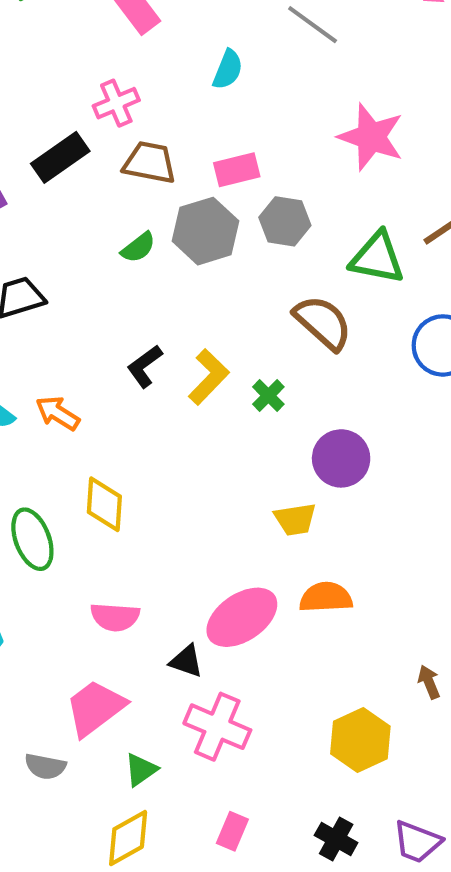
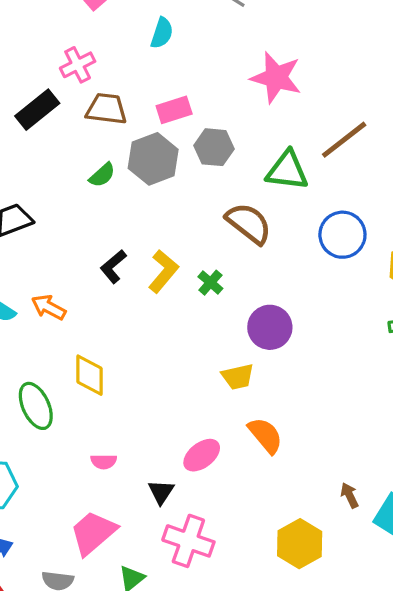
orange semicircle: (326, 597) -> (265, 435), turned 57
pink semicircle: (115, 617) -> (104, 462), size x0.7
pink ellipse: (242, 617) -> (202, 455), size x0.7
black triangle: (186, 661) -> (161, 492), turned 48

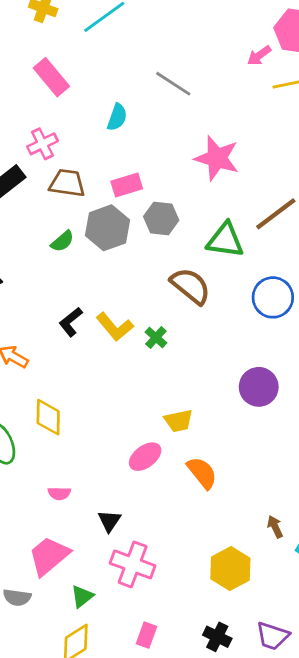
yellow L-shape: (163, 271) -> (115, 327), turned 99
purple circle: (270, 327) -> (259, 387), moved
pink ellipse: (202, 455) -> (145, 457), moved

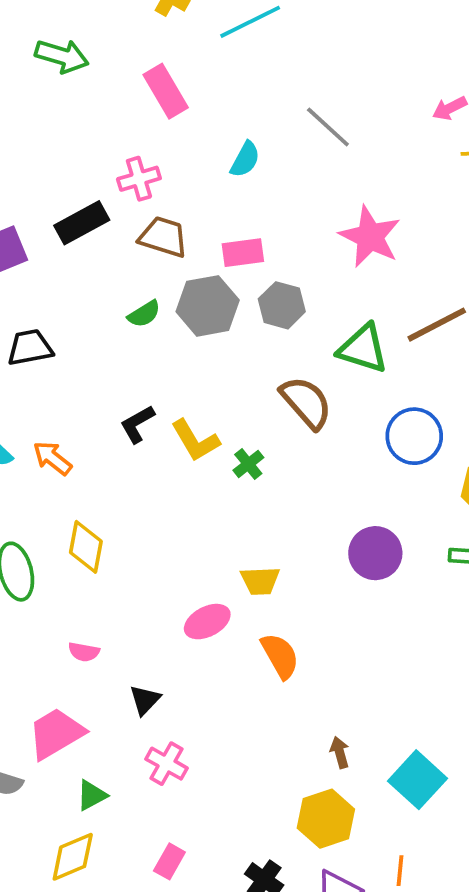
brown arrow: (275, 527) -> (340, 752), moved
pink cross: (133, 564) -> (167, 764), size x0.7
yellow hexagon: (230, 569) -> (326, 819), moved

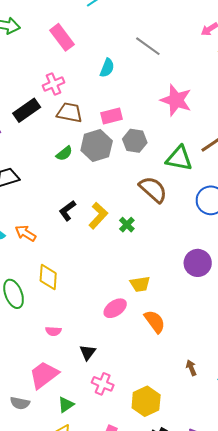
yellow L-shape: (195, 440) -> (98, 216), turned -100
yellow hexagon: (326, 819) -> (146, 401), moved

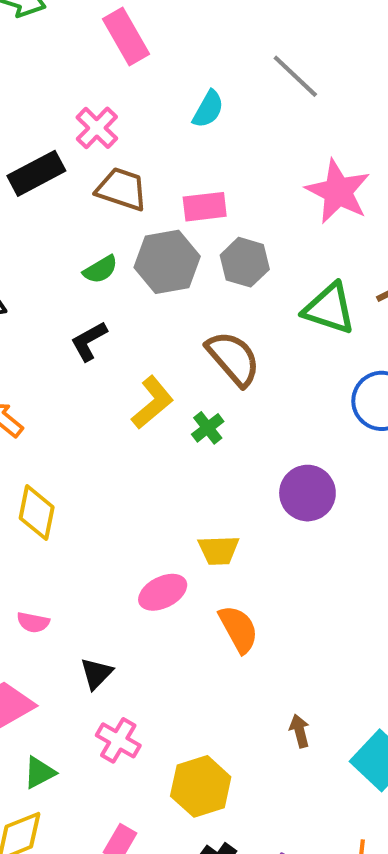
pink cross: (54, 84) -> (97, 128), turned -30
brown semicircle: (153, 189) -> (233, 358), moved
black L-shape: (67, 211) -> (89, 341), moved
purple circle: (198, 263) -> (307, 493), moved

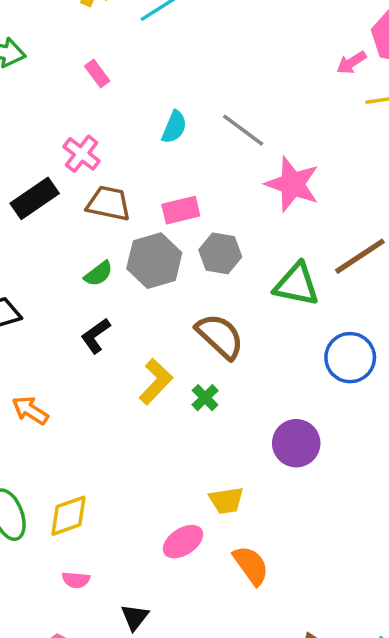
pink rectangle: (126, 37) -> (97, 73), size x0.6
gray line: (295, 76) -> (243, 130), moved
yellow diamond: (37, 513) -> (69, 516), moved, turned 66

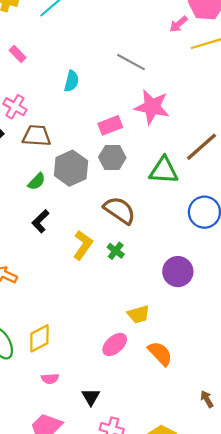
gray line: (243, 130) -> (131, 62), moved
pink rectangle: (181, 210) -> (110, 125), moved

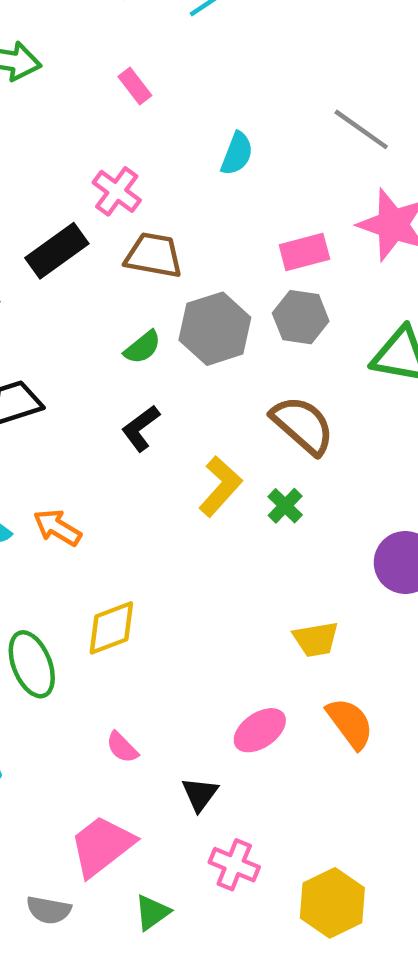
yellow diamond: (39, 338) -> (111, 628), moved
pink ellipse: (115, 344) -> (260, 730), moved
pink semicircle: (50, 379) -> (122, 747), turned 42

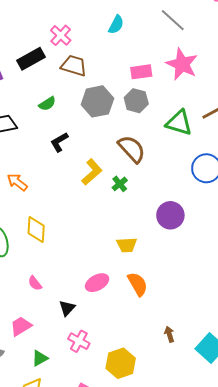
green semicircle: (142, 347) -> (47, 104), moved
yellow diamond: (111, 628) -> (36, 229), turned -72
pink trapezoid: (102, 846) -> (21, 326), size x0.7

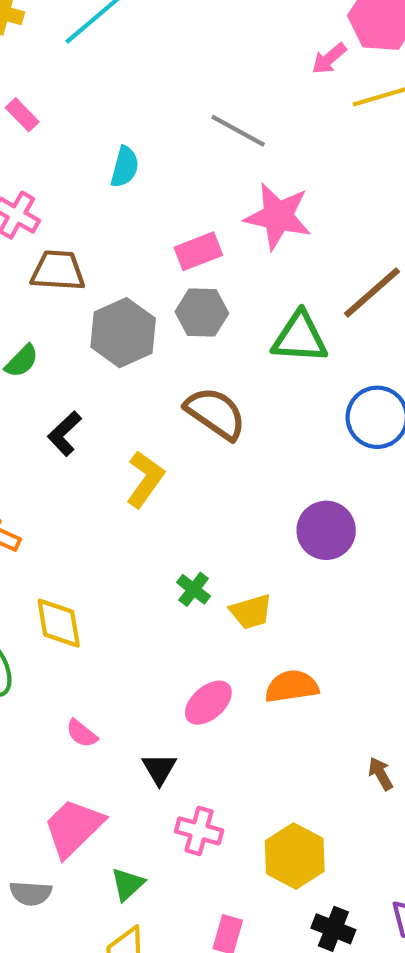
green cross: (120, 184) -> (194, 589), moved
orange semicircle: (138, 284) -> (292, 686), turned -55
pink trapezoid: (21, 326) -> (73, 828), size x1.4

